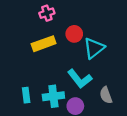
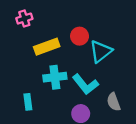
pink cross: (47, 13) -> (24, 19), moved
cyan cross: (53, 96) -> (55, 77), moved

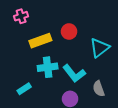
cyan triangle: (101, 51) -> (100, 48), moved
cyan rectangle: (28, 102) -> (24, 89), turned 64

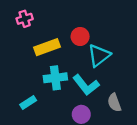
cyan triangle: (100, 48) -> (99, 55), moved

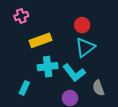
red circle: (80, 36) -> (82, 25), moved
cyan rectangle: (28, 103) -> (24, 88), turned -32

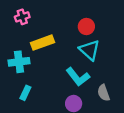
cyan triangle: (85, 47) -> (90, 50), turned -40
cyan cross: (48, 67) -> (19, 62), moved

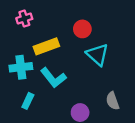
red circle: (86, 27) -> (82, 29), moved
cyan L-shape: (78, 77) -> (53, 78), moved

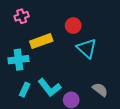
cyan L-shape: (53, 78) -> (49, 88), moved
gray semicircle: (113, 101) -> (100, 90), turned 147

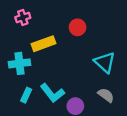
cyan triangle: (87, 48) -> (105, 62), moved

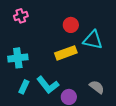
yellow rectangle: (44, 44) -> (66, 53), moved
cyan triangle: (105, 62) -> (93, 40), moved, turned -30

